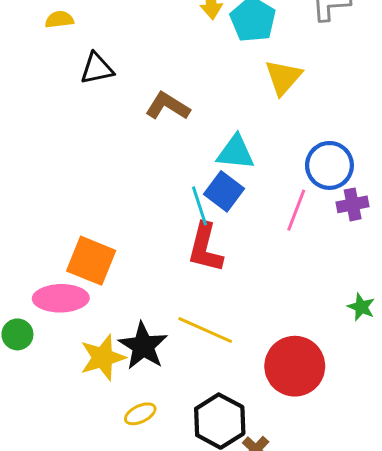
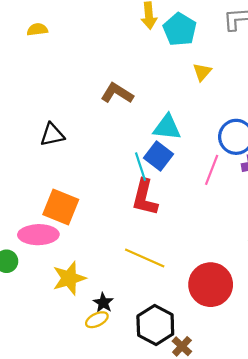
black triangle: (97, 69) -> (52, 135), moved
yellow triangle: (283, 77) -> (202, 72), size x0.7
black star: (143, 346) -> (103, 303), moved, size x0.6

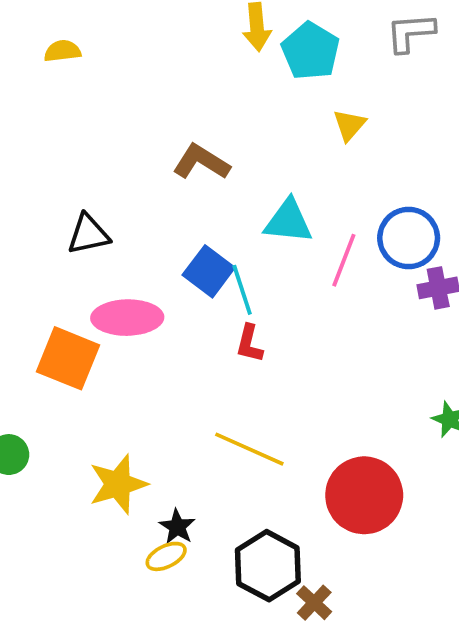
blue square: (159, 156) -> (209, 271), moved
pink line: (212, 170) -> (344, 260), moved
red L-shape: (145, 197) -> (249, 344), size x0.6
orange square: (61, 207) -> (68, 358), moved
pink ellipse: (38, 235) -> (127, 318), moved

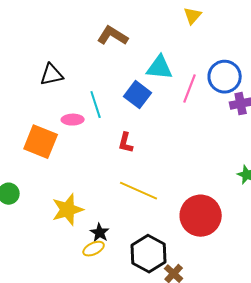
blue square: (209, 271) -> (138, 95), moved
cyan line: (242, 290) -> (96, 105), moved
pink ellipse: (127, 318) -> (73, 120), size x0.6
red L-shape: (249, 344) -> (126, 143), moved

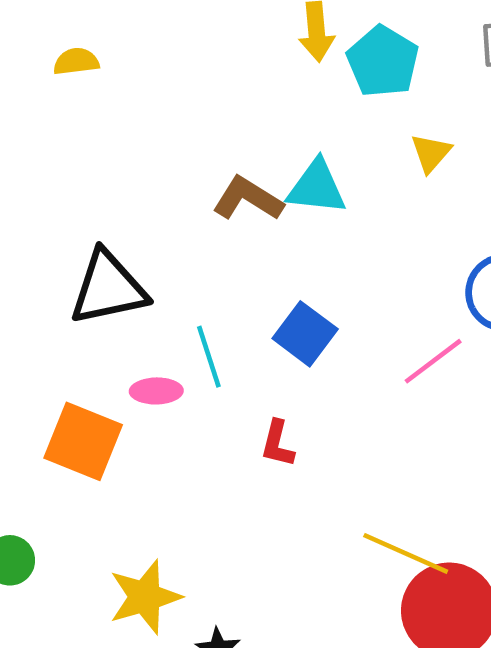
cyan triangle: (160, 68) -> (316, 187), moved
black triangle: (52, 75) -> (108, 288), size x1.5
pink line: (190, 89) -> (433, 361), moved, turned 32
yellow line: (139, 191) -> (406, 553), moved

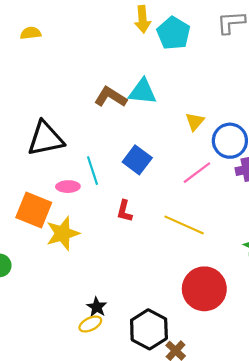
yellow triangle: (431, 153) -> (195, 122), moved
yellow line: (406, 553) -> (184, 225), moved
yellow star: (145, 597) -> (63, 233), moved

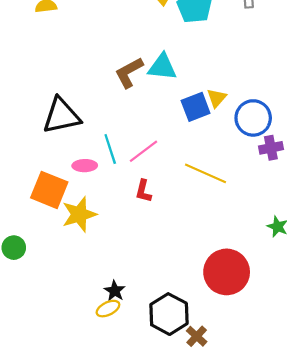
brown L-shape: (111, 97) -> (129, 73), turned -60
blue square: (137, 160) -> (196, 107), moved, turned 32
pink line: (197, 173) -> (143, 151), moved
yellow line: (184, 225) -> (206, 173), moved

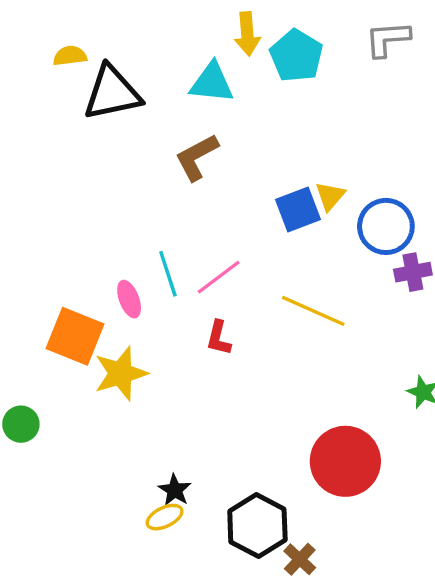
cyan triangle: (162, 67) -> (212, 83), moved
black triangle: (61, 116) -> (112, 93), moved
pink ellipse: (85, 166) -> (129, 299), turned 70

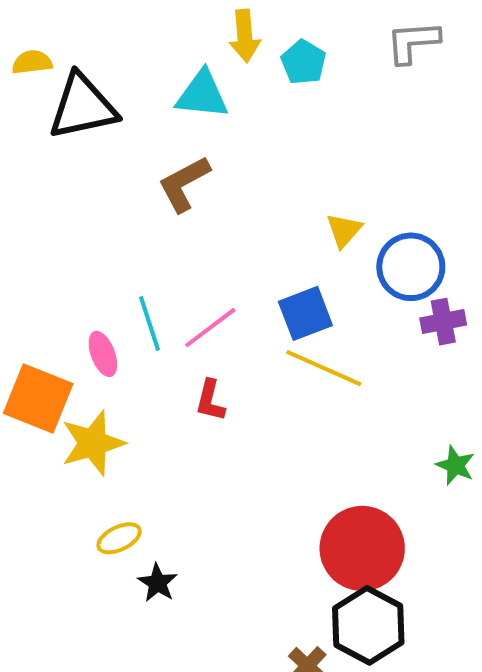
cyan pentagon: (296, 56) -> (303, 62), size x0.7
blue square: (298, 210) -> (305, 313), moved
yellow ellipse: (165, 517) -> (119, 538), moved
black hexagon: (257, 526) -> (368, 625), moved

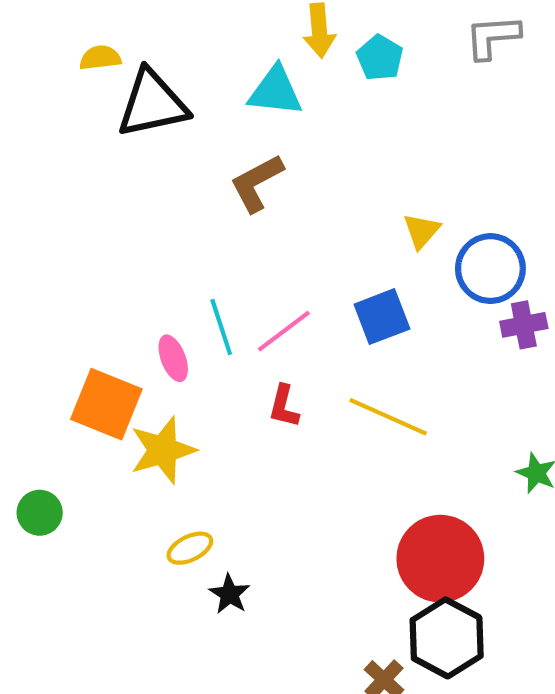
yellow line: (324, 368) -> (388, 417), moved

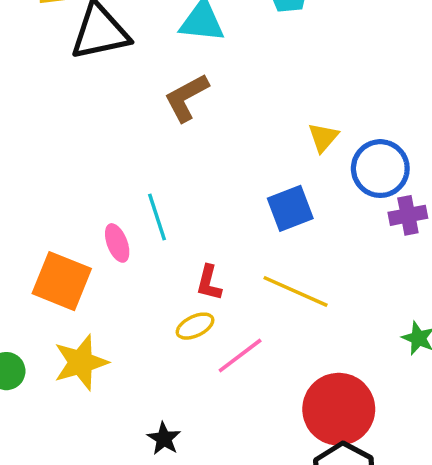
pink line: (284, 331) -> (240, 355), moved
yellow star: (163, 450) -> (81, 362), moved
yellow ellipse: (190, 548) -> (195, 326), moved

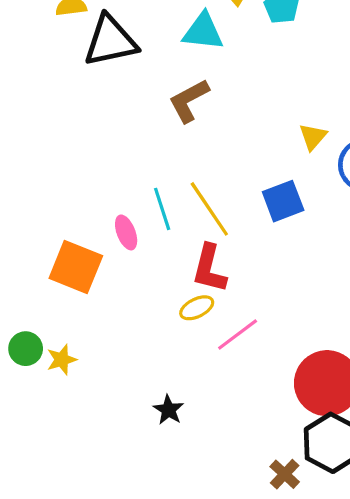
red L-shape: (209, 283) -> (209, 269), size x1.5
yellow line: (295, 291) -> (209, 209), moved, turned 32
yellow star: (81, 362) -> (62, 360), moved, size x0.6

